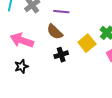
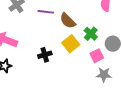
brown semicircle: (55, 32) -> (68, 21), moved

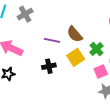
purple line: (46, 12) -> (52, 40), moved

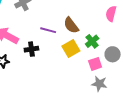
black cross: (49, 66) -> (31, 49), moved

